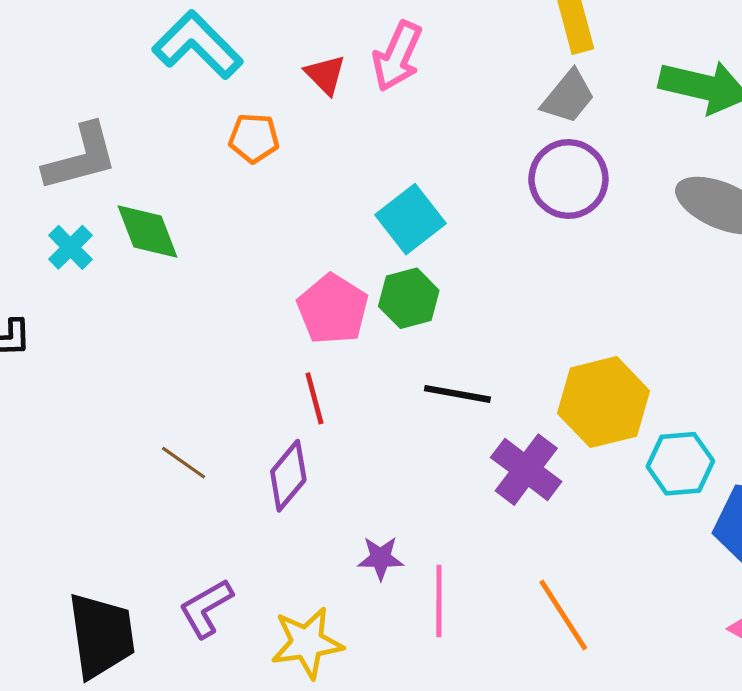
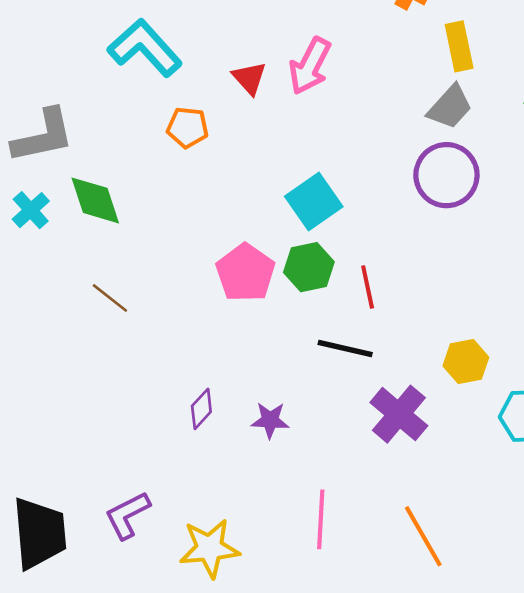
red line: (314, 398) -> (368, 287), moved
yellow hexagon: (604, 402) -> (466, 362), size x0.6
brown line: (184, 463) -> (110, 298), moved
purple diamond: (288, 476) -> (201, 409), size x0.7
purple star: (381, 558) -> (270, 420), moved

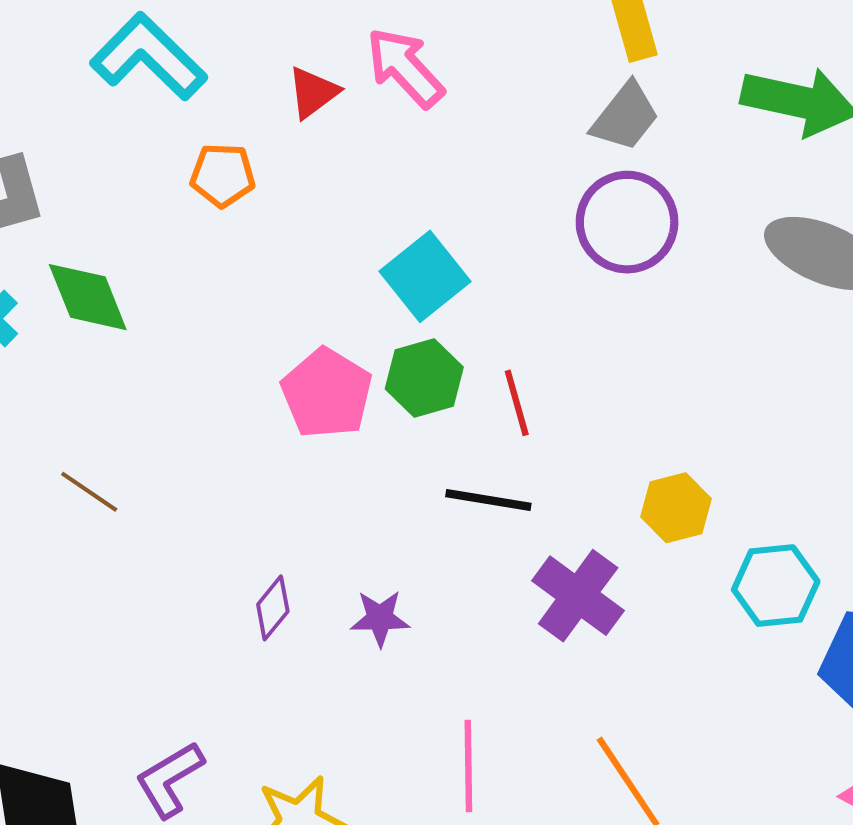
pink arrow: (310, 66) -> (405, 68), turned 114
red triangle: (249, 78) -> (313, 92), turned 39
brown line: (110, 298) -> (89, 492), moved

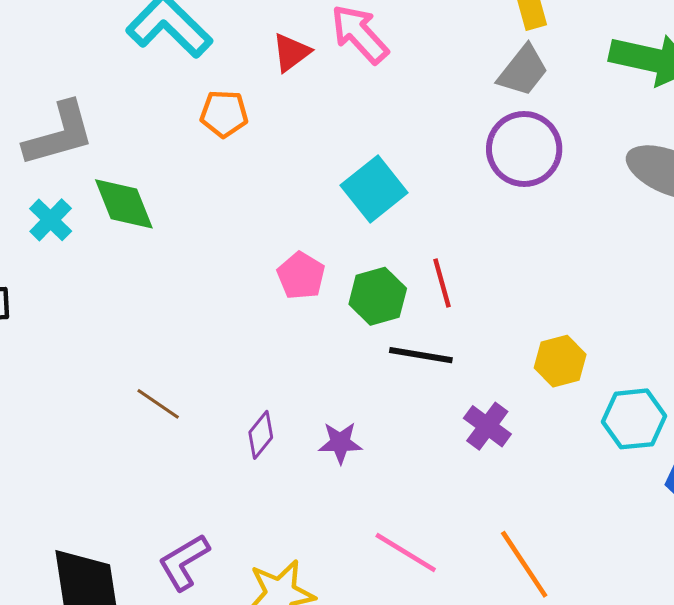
green hexagon: (424, 378) -> (378, 296), moved
pink pentagon: (327, 393) -> (301, 276), size x0.7
brown line: (89, 492) -> (158, 404), moved
purple cross: (578, 596) -> (487, 426), size x0.7
pink line: (468, 766) -> (406, 552), turned -58

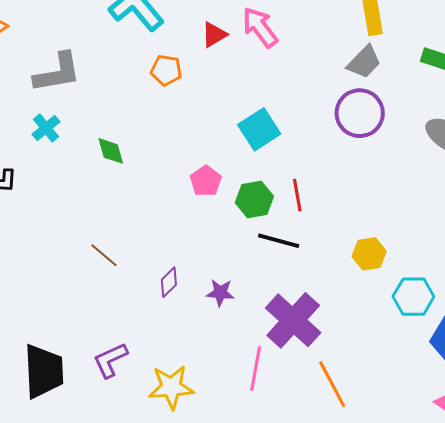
green diamond: (124, 204) -> (111, 151), moved, size x0.7
purple cross: (487, 426) -> (293, 320), moved, size x1.8
pink line: (406, 552) -> (256, 369), turned 63

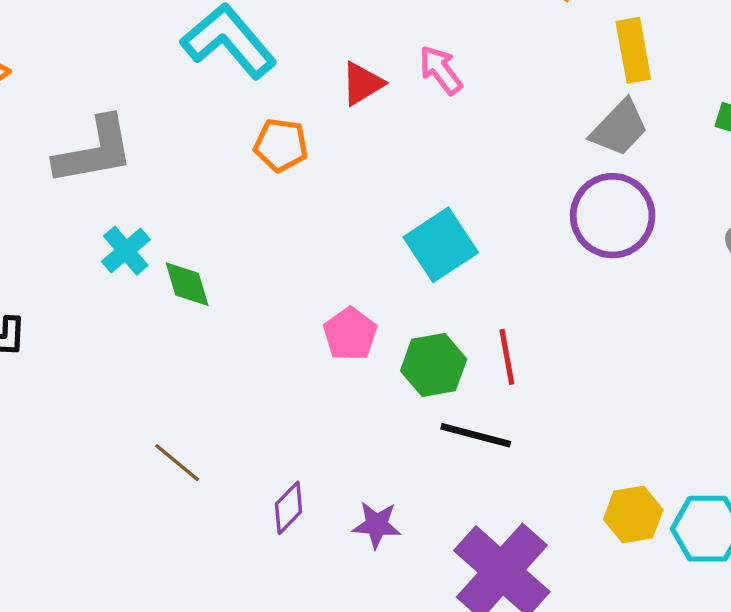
pink arrow: (260, 27) -> (441, 70), size x0.7
cyan cross: (46, 128) -> (126, 251), moved
yellow hexagon: (369, 254) -> (633, 515), moved

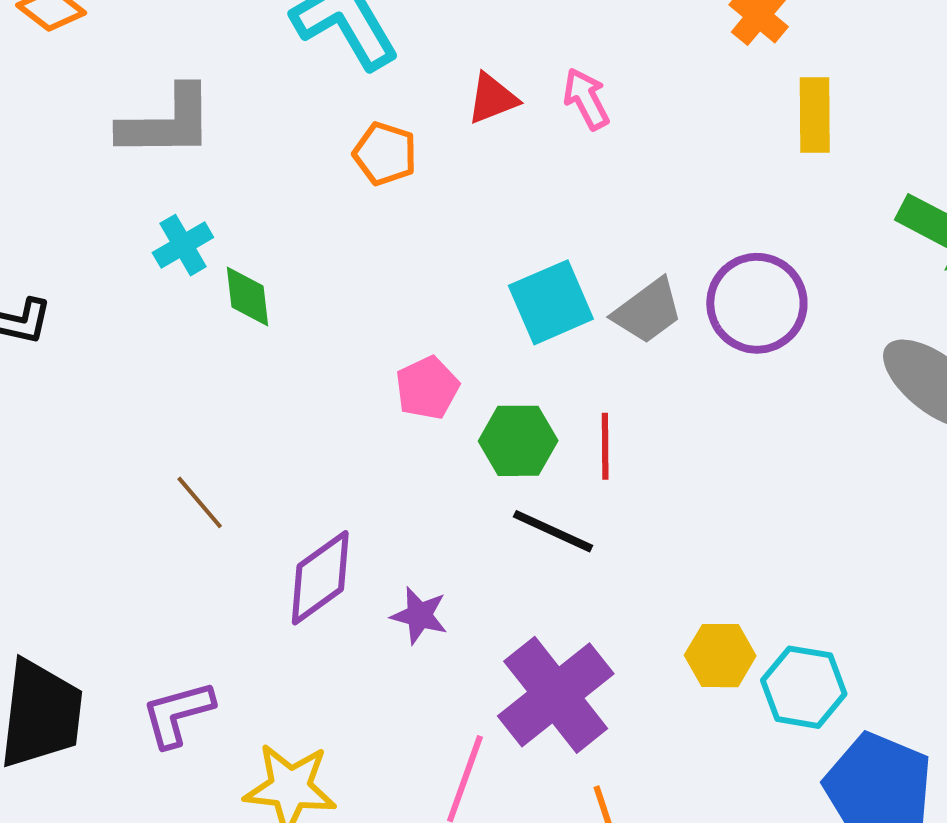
gray trapezoid: (619, 128) -> (648, 311), moved
purple diamond: (289, 508) -> (320, 578), size x1.6

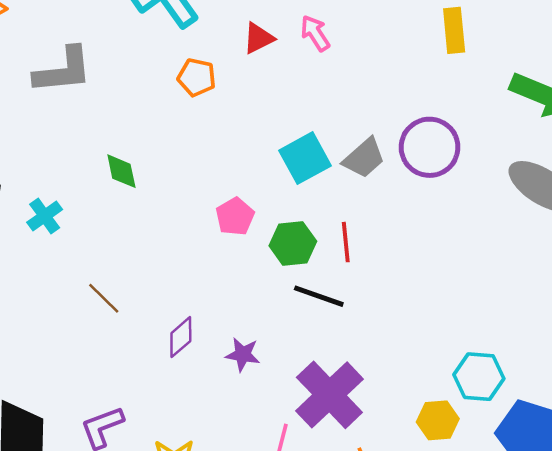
cyan cross: (183, 245) -> (45, 216), moved
purple diamond: (320, 578) -> (181, 337), size x0.7
yellow hexagon: (720, 656) -> (438, 420), moved

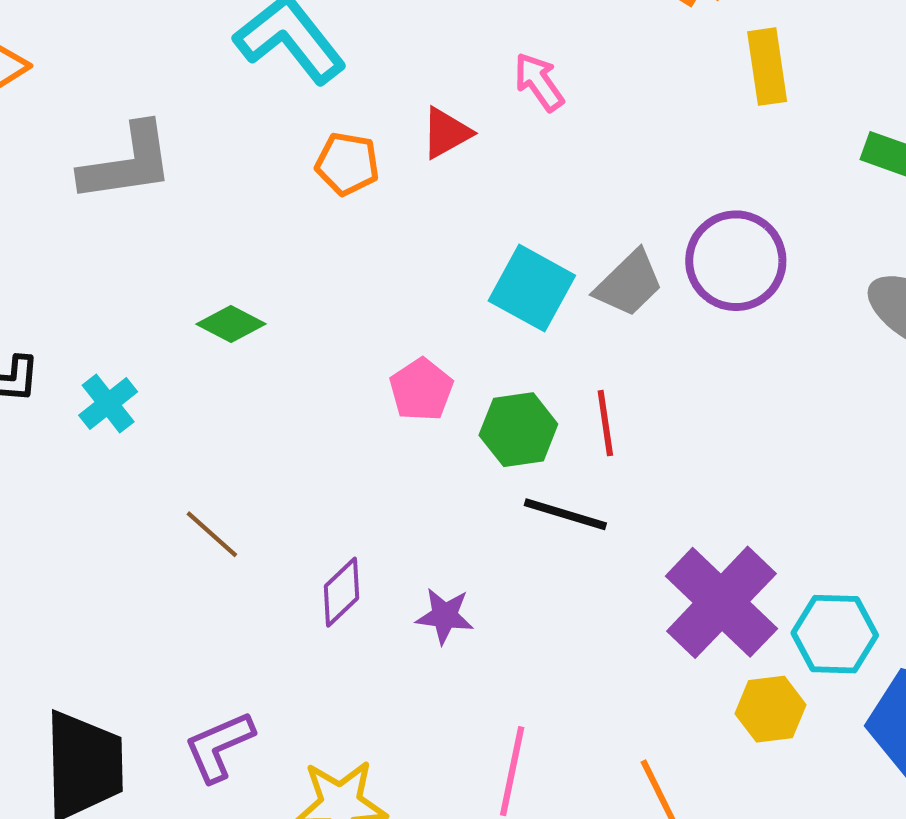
red triangle: (258, 38) -> (446, 133), moved
cyan square: (305, 158) -> (532, 288), turned -30
green diamond: (121, 171) -> (231, 324), turned -48
purple cross: (329, 395) -> (721, 602), moved

